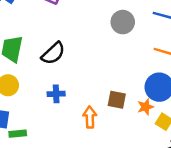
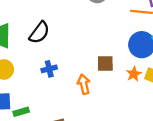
orange star: (146, 107) -> (134, 74), moved

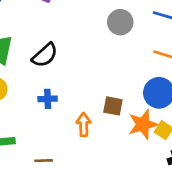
orange star: (134, 74) -> (143, 124), size x1.6

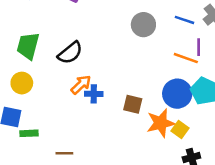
blue cross: (48, 99) -> (94, 94), moved
orange arrow: (84, 124) -> (81, 85), moved, turned 45

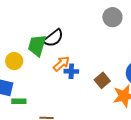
green trapezoid: (28, 46) -> (37, 45), moved
brown square: (133, 104) -> (102, 80), turned 35

